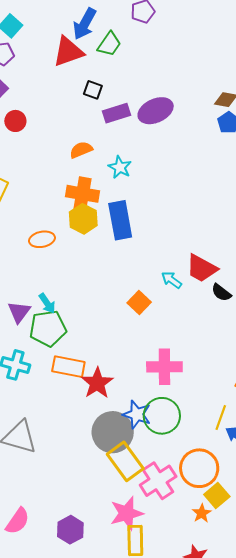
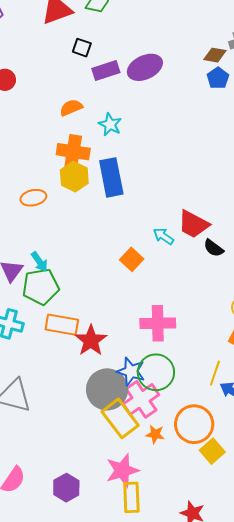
pink cross: (158, 481) -> (141, 399), moved
orange star: (202, 513) -> (155, 434), moved, turned -30

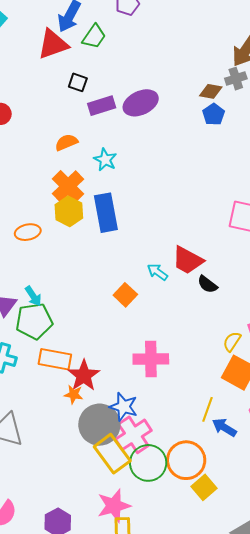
orange cross: (73, 152) -> (68, 186), turned 36
green circle: (156, 372) -> (148, 463), moved
orange star: (155, 434) -> (74, 394), moved

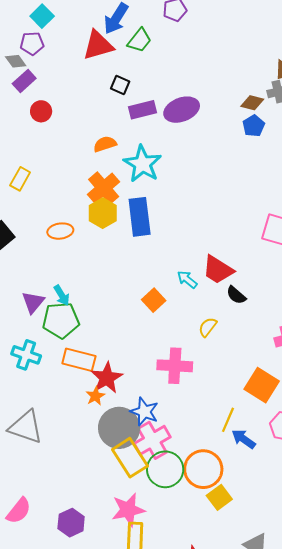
cyan star: (105, 160) -> (142, 164), size x1.6
yellow semicircle: (232, 342) -> (208, 327), moved
orange star: (74, 394) -> (95, 396), turned 30

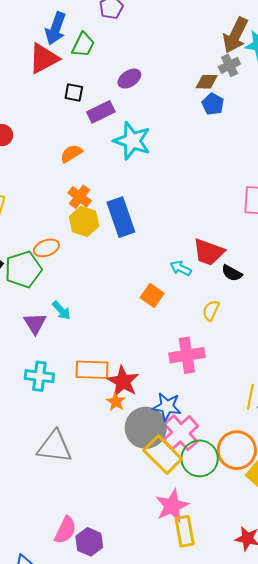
purple ellipse: (182, 110) -> (129, 79), moved, size x0.7
cyan star: (142, 164) -> (132, 141), moved
orange cross: (104, 188) -> (80, 197), size x0.7
green pentagon: (61, 320) -> (23, 269), moved
purple hexagon: (71, 523) -> (89, 542), moved

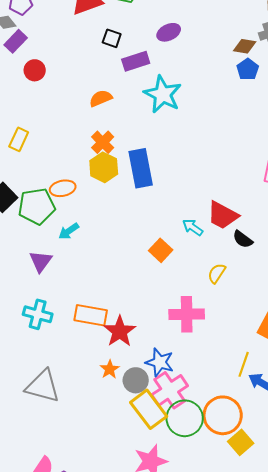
cyan arrow: (61, 310) -> (69, 231), moved, turned 90
orange star: (116, 402) -> (110, 369), moved
gray circle: (146, 428) -> (136, 380), size x0.6

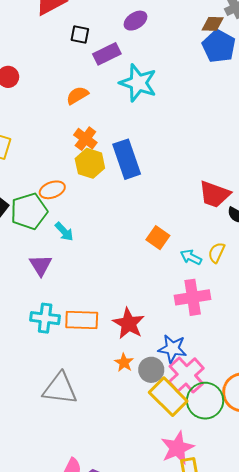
blue pentagon: (248, 69) -> (219, 46), size x1.5
cyan arrow: (193, 227) -> (191, 257), moved
cyan arrow: (69, 231) -> (64, 232), turned -90
orange rectangle: (91, 315) -> (82, 320), moved

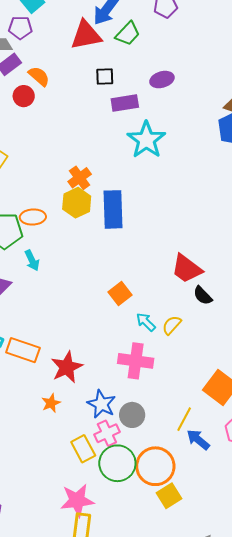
black square: (80, 34) -> (105, 77), turned -30
orange semicircle: (77, 95) -> (39, 76), moved, turned 55
gray circle: (151, 370) -> (132, 415), moved
pink cross: (186, 375) -> (107, 433), size x0.7
yellow rectangle: (168, 397) -> (83, 449), size x0.7

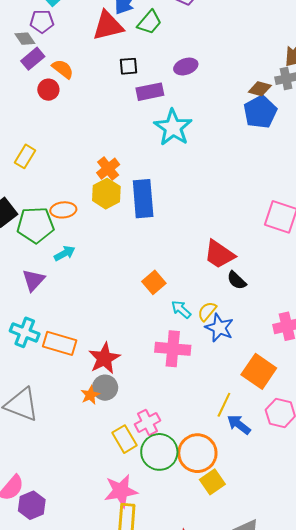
cyan arrow: (32, 260) -> (65, 253), turned -90
blue star: (101, 404) -> (219, 328), moved
gray circle: (132, 415) -> (105, 388), moved

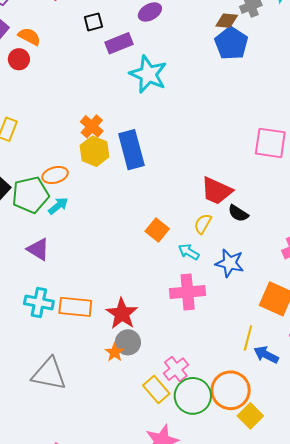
cyan arrow: (65, 253) -> (58, 206), moved
purple triangle: (33, 280) -> (38, 249), turned -30
yellow semicircle: (207, 311) -> (203, 224), moved

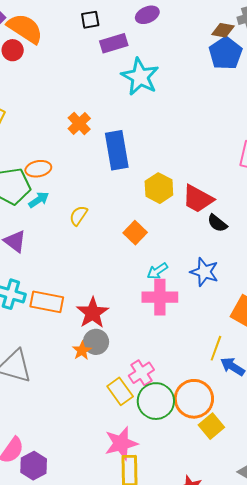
orange semicircle: (29, 36) -> (25, 28), size x1.6
yellow hexagon: (95, 151) -> (159, 188), moved
yellow semicircle: (203, 224) -> (78, 216), moved
cyan arrow: (189, 252) -> (157, 271), moved, turned -70

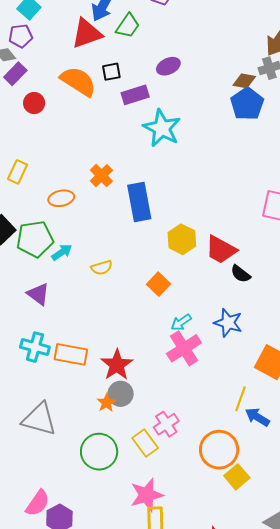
orange semicircle: (25, 28) -> (78, 81), moved
orange ellipse: (38, 169) -> (61, 198), moved
yellow semicircle: (78, 216) -> (102, 268), turned -140
pink cross: (160, 297) -> (184, 348), turned -32
green circle: (156, 401) -> (99, 452), moved

